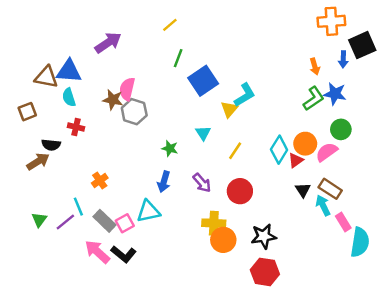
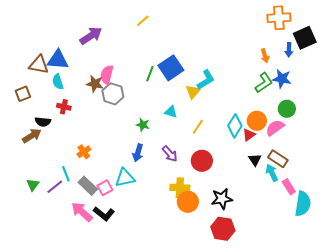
green line: (178, 58) -> (150, 74), moved
cyan triangle: (203, 133) -> (171, 112), turned -40

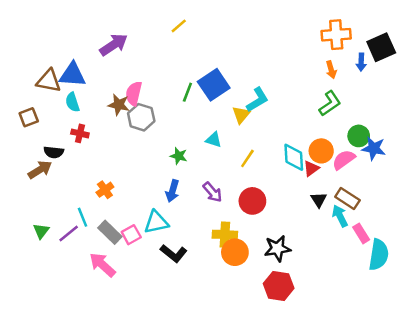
orange cross: (279, 18) -> (336, 35), moved
blue star: (282, 79) -> (374, 148), moved
cyan diamond: (235, 126) -> (294, 157), turned -35
black L-shape: (104, 214) -> (174, 253), moved

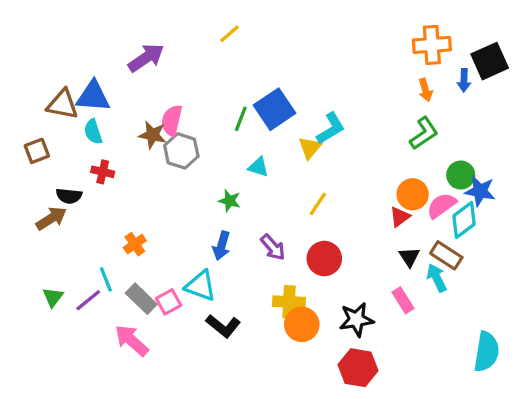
cyan triangle: (214, 140) -> (258, 167), moved
cyan diamond: (294, 157) -> (464, 220), moved, turned 56
cyan triangle: (156, 222) -> (201, 286), turned 32
pink rectangle: (361, 233) -> (403, 300), moved
cyan semicircle: (379, 255) -> (486, 352), moved

